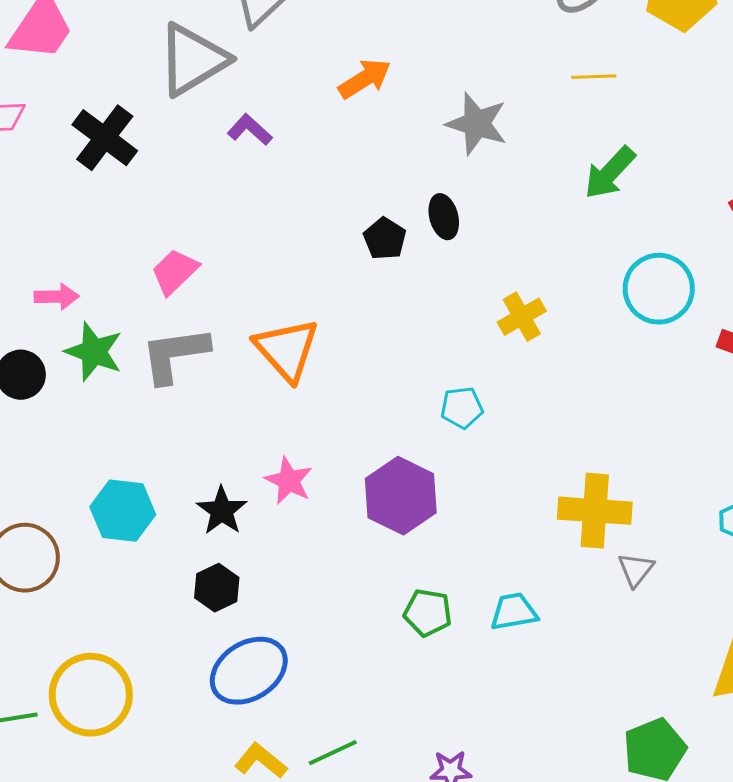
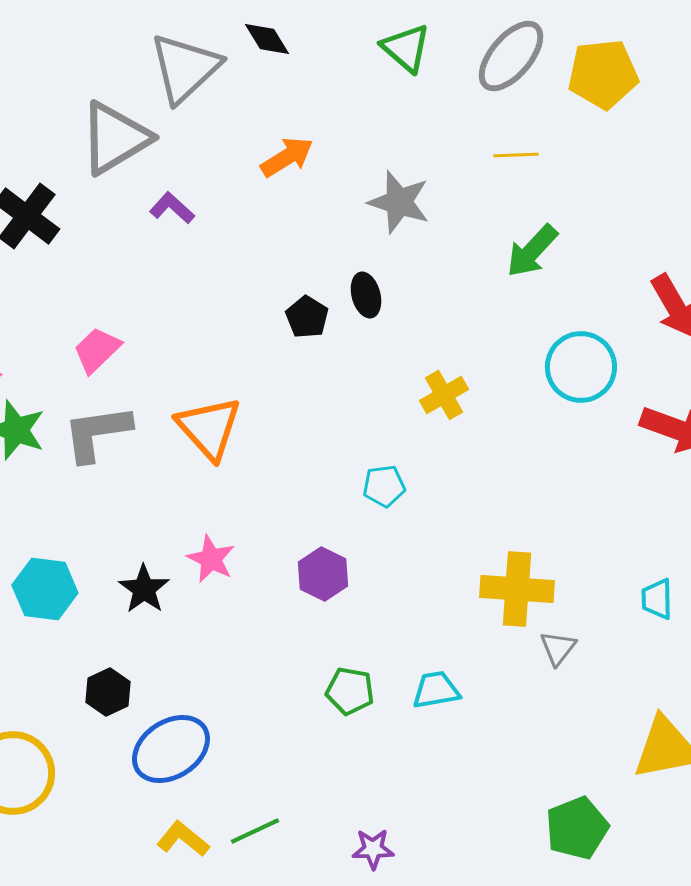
purple hexagon: (401, 496) -> (323, 574), size x0.7
black hexagon: (217, 588) -> (108, 692), moved

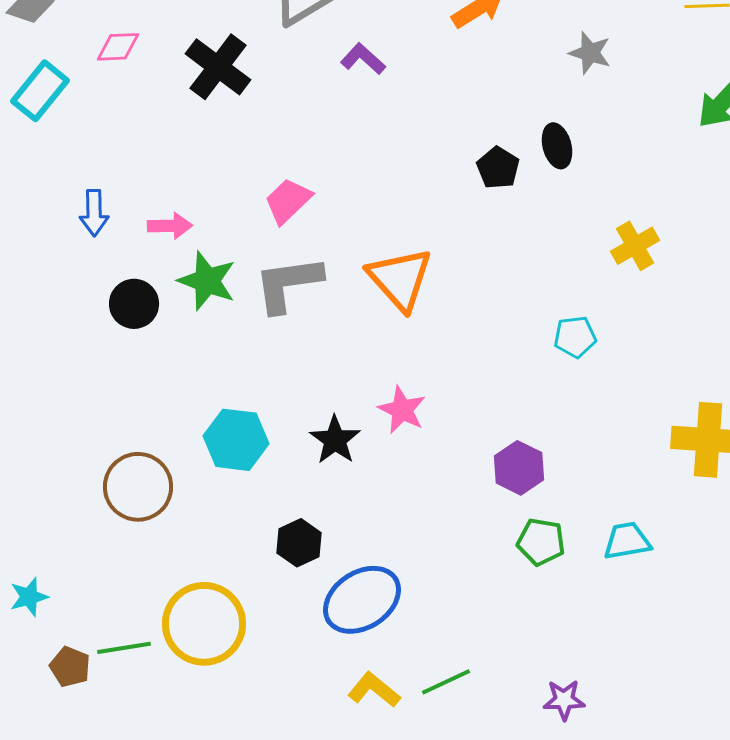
gray star: (399, 202) -> (590, 53), size x0.7
purple hexagon: (323, 574) -> (519, 468), moved

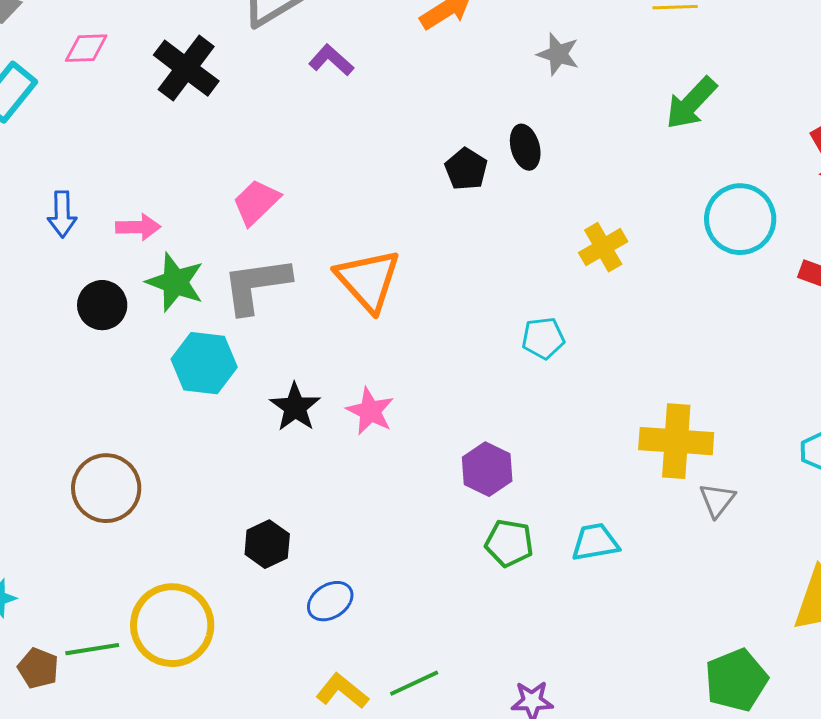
cyan hexagon: (236, 440) -> (204, 363), moved
black star: (335, 440) -> (295, 407), moved
blue ellipse: (362, 600) -> (330, 601), size x0.6

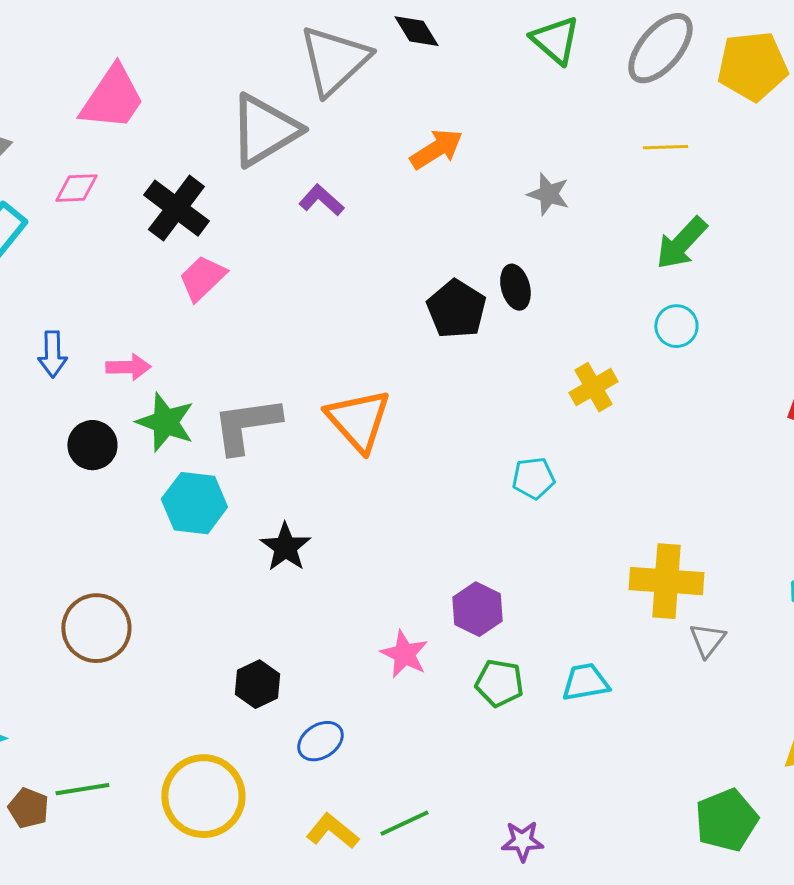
black pentagon: (466, 169) -> (456, 309), size x1.4
pink trapezoid: (256, 202) -> (202, 278), moved
cyan circle: (740, 219) -> (676, 326), moved, size x0.6
pink star: (370, 411) -> (404, 654), moved
yellow circle: (172, 625) -> (203, 796), moved

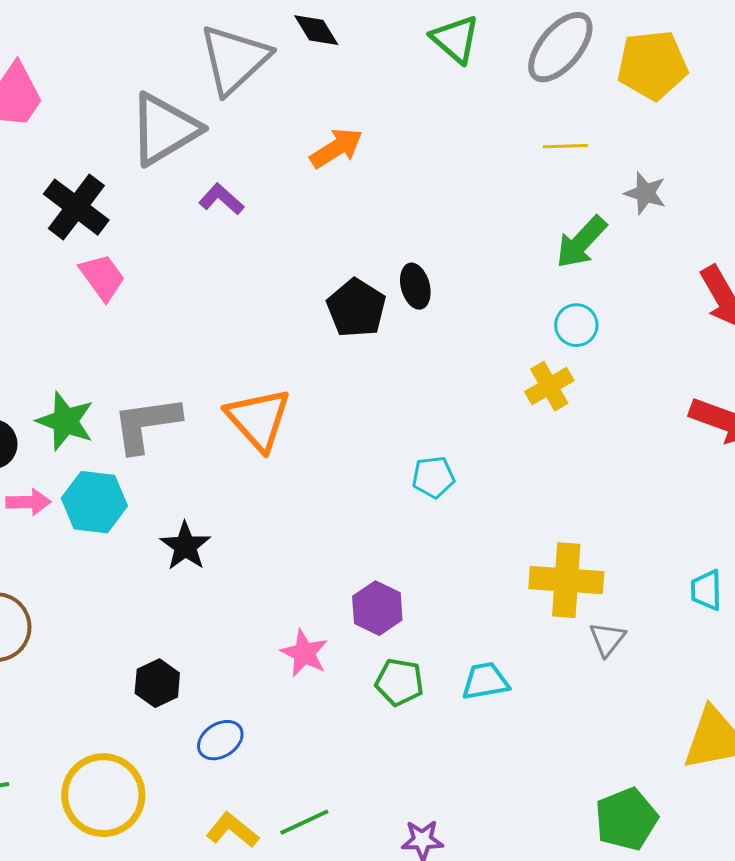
gray star: (548, 194) -> (645, 193), moved
pink trapezoid: (202, 278) -> (102, 277), turned 98
pink arrow: (128, 367) -> (28, 502), moved
yellow cross: (593, 387) -> (549, 386), moved

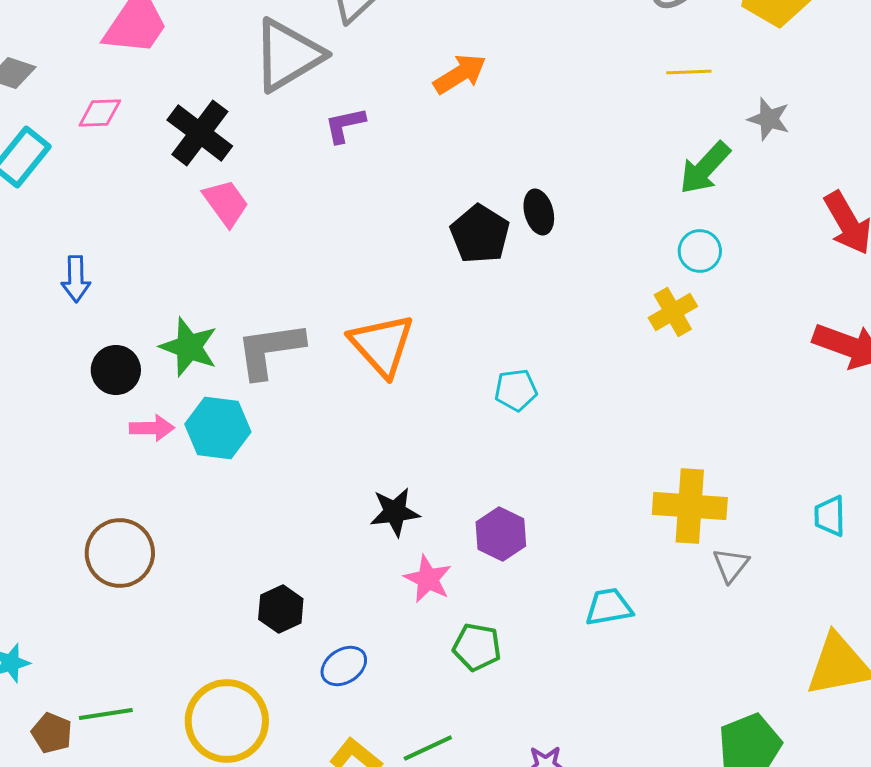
purple L-shape: (221, 199) -> (345, 125), turned -54
cyan pentagon: (433, 477) -> (516, 390), moved
black star: (185, 546) -> (395, 512), moved, turned 30
green pentagon: (399, 682) -> (477, 647), moved

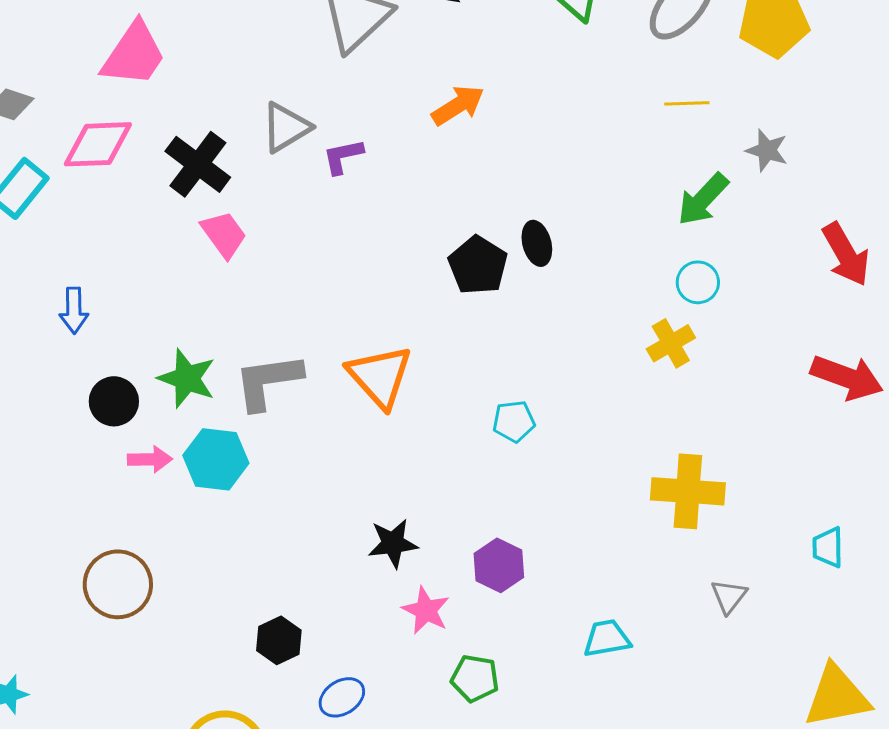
gray triangle: (288, 55) -> (286, 127), moved, size x0.7
pink diamond: (100, 113) -> (98, 144), size x1.6
yellow cross: (690, 506) -> (688, 491), moved

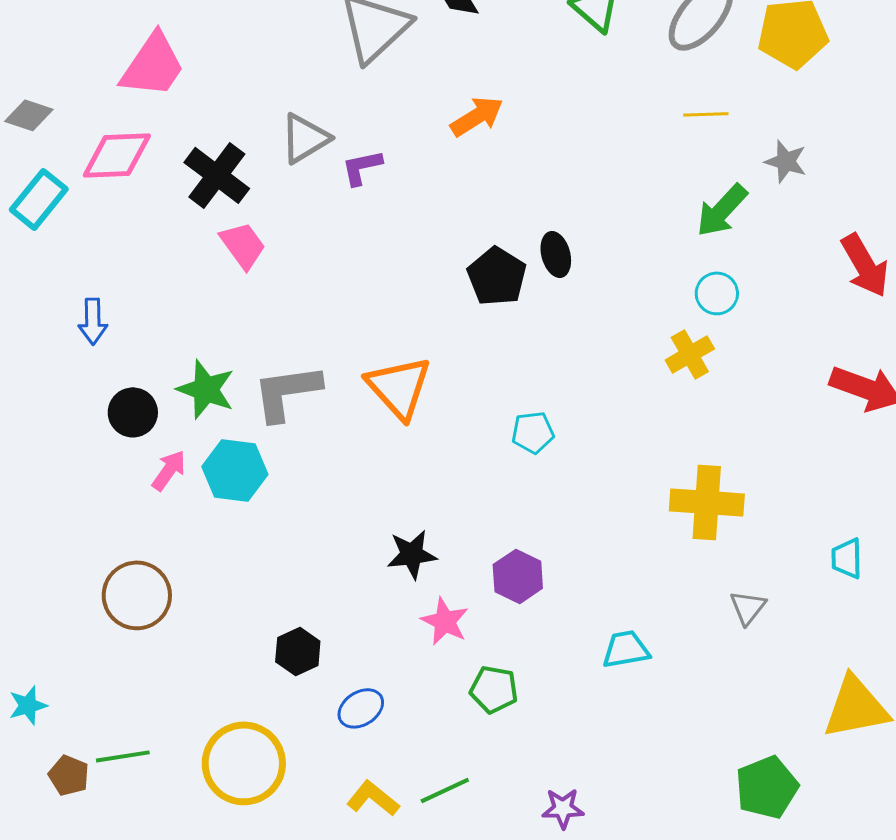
pink arrow: (150, 459) -> (169, 470), turned -54

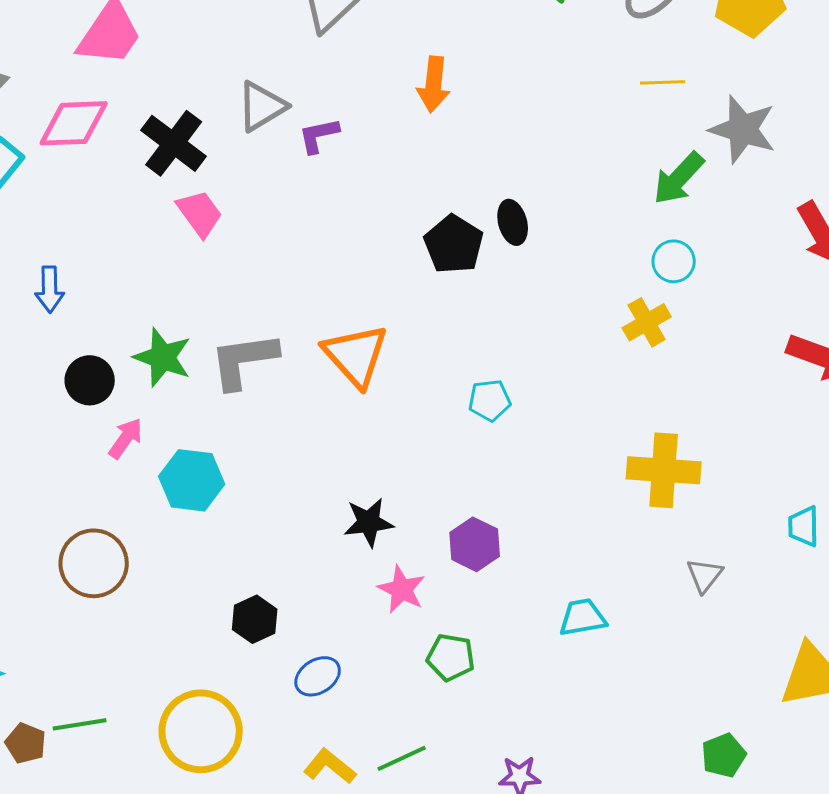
orange arrow: (477, 116) -> (434, 84), turned 128
gray star: (786, 161) -> (743, 129), size x1.6
cyan hexagon: (235, 470) -> (192, 480), moved
green pentagon: (767, 787) -> (724, 755), size x0.7

